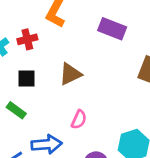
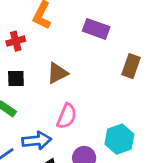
pink semicircle: (79, 120) -> (67, 116), size x1.4

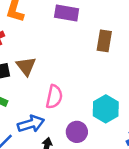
brown triangle: (57, 73) -> (26, 66), moved, turned -30

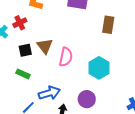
pink semicircle: (54, 97) -> (66, 57), moved
cyan hexagon: (106, 109) -> (99, 68), moved

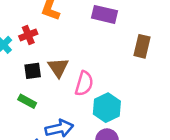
cyan hexagon: (99, 68) -> (107, 108), moved

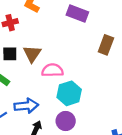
pink semicircle: (84, 84) -> (52, 70), turned -115

